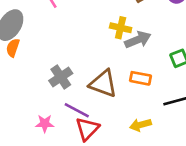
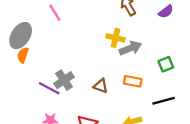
brown triangle: (103, 84) -> (101, 86), size x0.6
purple line: (77, 110) -> (49, 88), moved

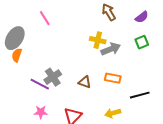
green square: (166, 64) -> (142, 42), moved

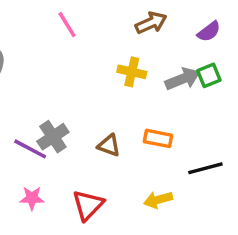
brown arrow: (109, 12) -> (151, 23), turned 96
pink line: (45, 18) -> (67, 25), moved
gray arrow: (111, 49) -> (183, 79), moved

